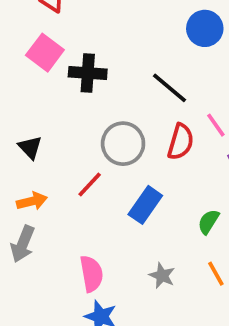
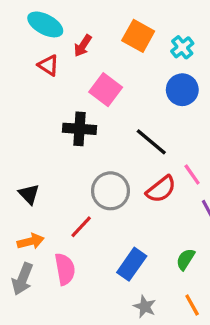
pink square: (45, 53) -> (106, 90), moved
red semicircle: (181, 142) -> (161, 189), turned 36
blue rectangle: (145, 205) -> (132, 264), moved
pink semicircle: (91, 274) -> (65, 269), moved

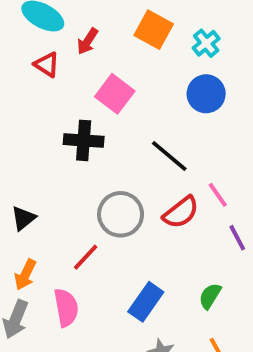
black triangle: (29, 194) -> (23, 218), turned 35
orange arrow: (31, 241) -> (25, 275), turned 130

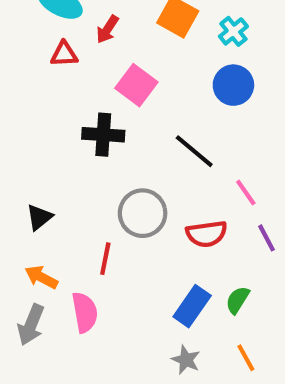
red triangle: (47, 65) -> (64, 54), turned -36
red semicircle: (181, 212) -> (207, 234), moved, turned 30
red line: (86, 257) -> (105, 259), turned -32
orange arrow: (25, 275) -> (41, 277), turned 92
blue rectangle: (146, 302) -> (192, 306), moved

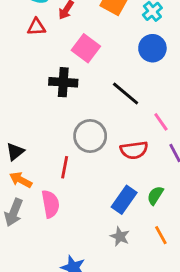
black triangle: (39, 217) -> (15, 152), moved

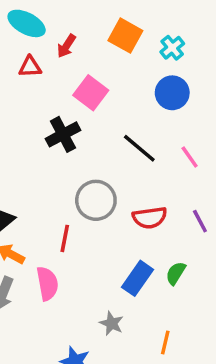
black cross: (63, 82) -> (63, 134), turned -32
pink line: (161, 122) -> (190, 157), moved
orange line: (161, 235) -> (165, 342), moved, turned 42
gray star: (120, 237) -> (112, 323), moved

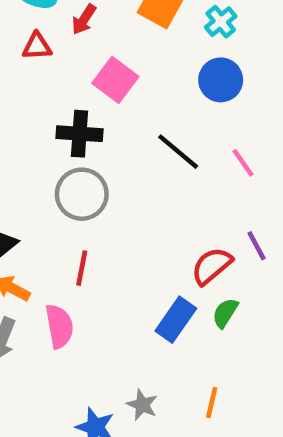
black cross: (63, 134) -> (80, 134), turned 32
gray circle: (96, 200) -> (82, 194), moved
red semicircle: (150, 218) -> (212, 266), moved, turned 148
gray star: (112, 323) -> (142, 405), moved

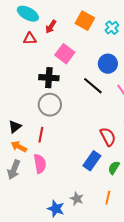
blue circle: (221, 80) -> (108, 64), moved
red semicircle: (212, 266) -> (108, 137), turned 102
red line: (82, 268) -> (41, 135), moved
green semicircle: (225, 313) -> (114, 168), moved

